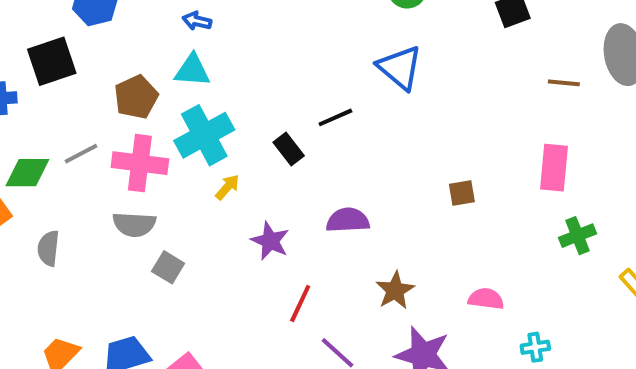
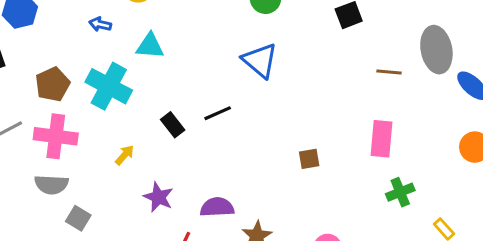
cyan triangle: (192, 70) -> (150, 46), moved
black line: (335, 117) -> (218, 113), moved
cyan cross: (204, 135) -> (109, 86), moved, turned -33
purple semicircle: (348, 220) -> (217, 207), moved

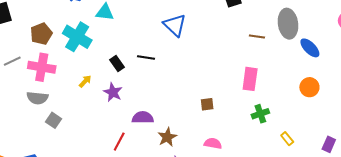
black line: (218, 113) -> (146, 57), turned 30
brown square: (309, 159) -> (207, 104), moved
purple star: (158, 197) -> (113, 92), moved

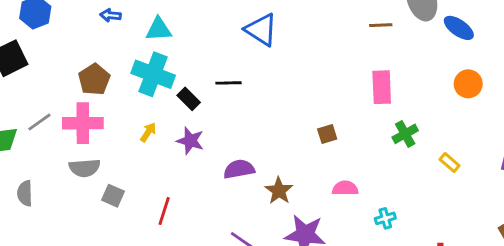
brown pentagon: (41, 34) -> (94, 79), moved
cyan cross: (77, 37) -> (153, 74), moved
red line: (119, 142) -> (164, 211), moved

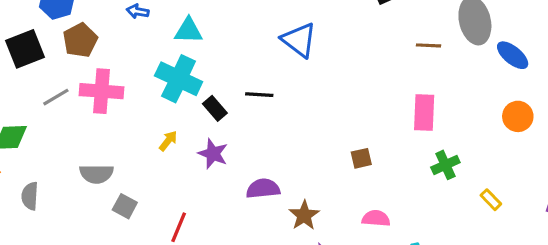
brown pentagon: (94, 79) -> (80, 40), moved
gray line: (39, 122) -> (56, 97), moved
pink cross: (83, 123) -> (101, 91), moved

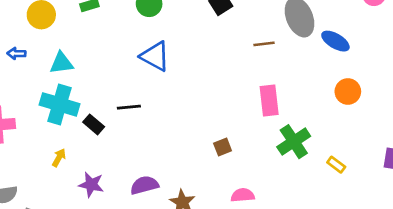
purple star: (213, 154) -> (91, 185), moved
green cross: (445, 165) -> (294, 142), size x1.4

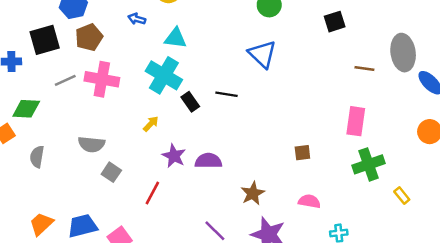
purple semicircle: (144, 185) -> (208, 161), moved

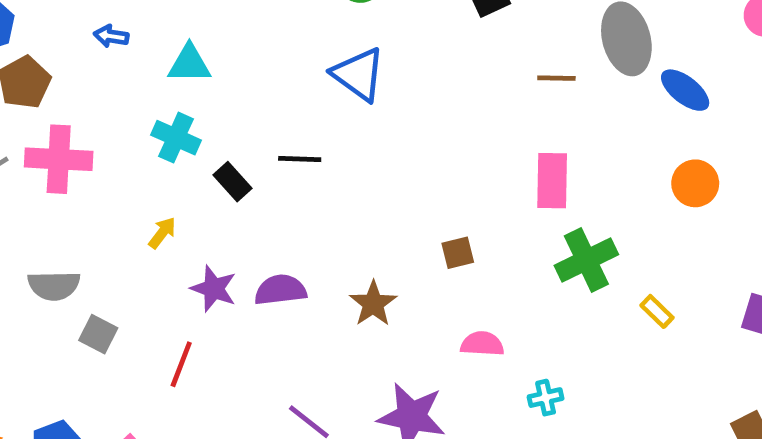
cyan cross: (164, 75) -> (176, 138), size x0.7
brown star: (253, 193) -> (373, 304), moved

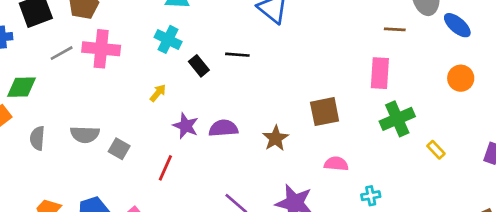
brown line: (556, 78) -> (395, 29), moved
brown square: (458, 253) -> (325, 112), size x1.6
gray semicircle: (54, 286) -> (85, 134), moved

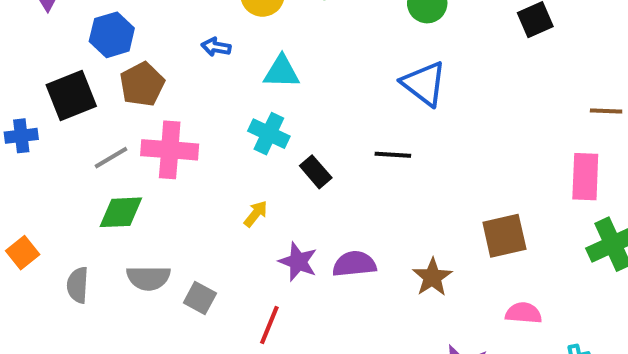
black line: (237, 55) -> (393, 155), moved
green diamond: (22, 87) -> (121, 212), moved

